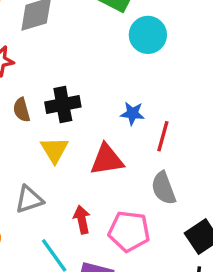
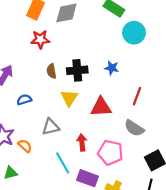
blue star: (132, 113) -> (112, 68), moved
gray semicircle: (164, 188) -> (134, 128), turned -42

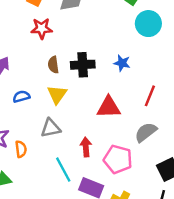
yellow triangle: (69, 98) -> (57, 94), moved
gray semicircle: (134, 128) -> (146, 132), turned 108
orange semicircle: (25, 146) -> (21, 149), turned 40

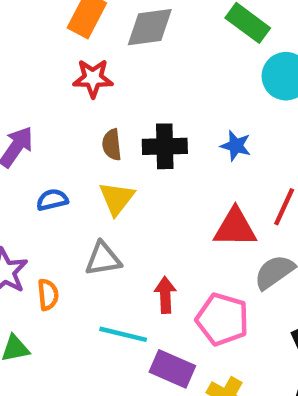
red triangle: (109, 107) -> (235, 228), moved
cyan line: (63, 170) -> (123, 334), turned -50

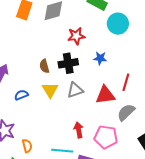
red star: (93, 78) -> (76, 36), moved
gray triangle: (103, 259) -> (75, 90), moved
orange semicircle: (48, 295) -> (27, 146), moved

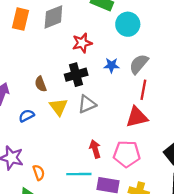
brown semicircle: (44, 66) -> (41, 84), moved
red triangle: (105, 95) -> (137, 117), moved
gray semicircle: (126, 112) -> (139, 64), moved

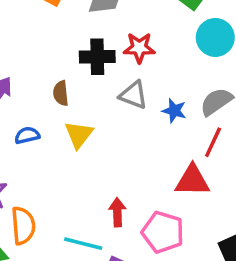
blue star: (111, 65) -> (174, 111), moved
black cross: (76, 75) -> (97, 57), moved
gray triangle: (87, 104) -> (133, 95), moved, turned 30
orange semicircle: (39, 173) -> (23, 226), size x1.5

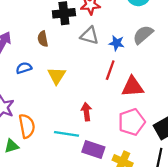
yellow triangle: (79, 135) -> (57, 76), moved
red line: (213, 142) -> (110, 70), moved
pink pentagon: (163, 232) -> (132, 122), moved, turned -30

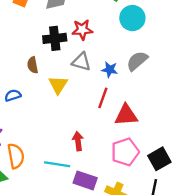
yellow triangle: (57, 76) -> (58, 85), moved

